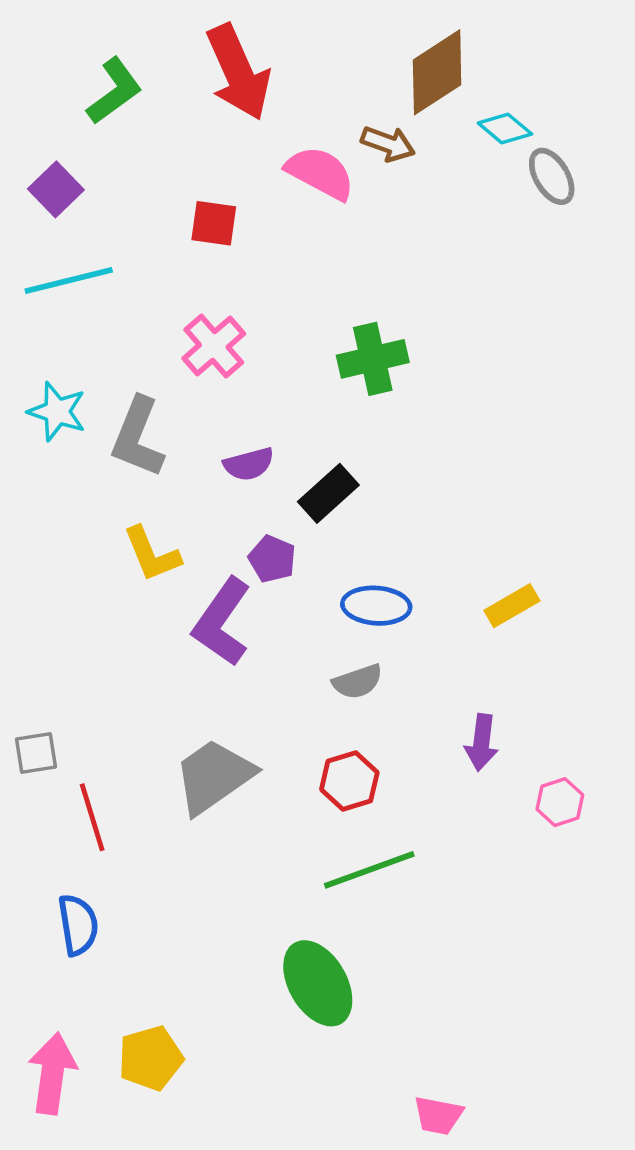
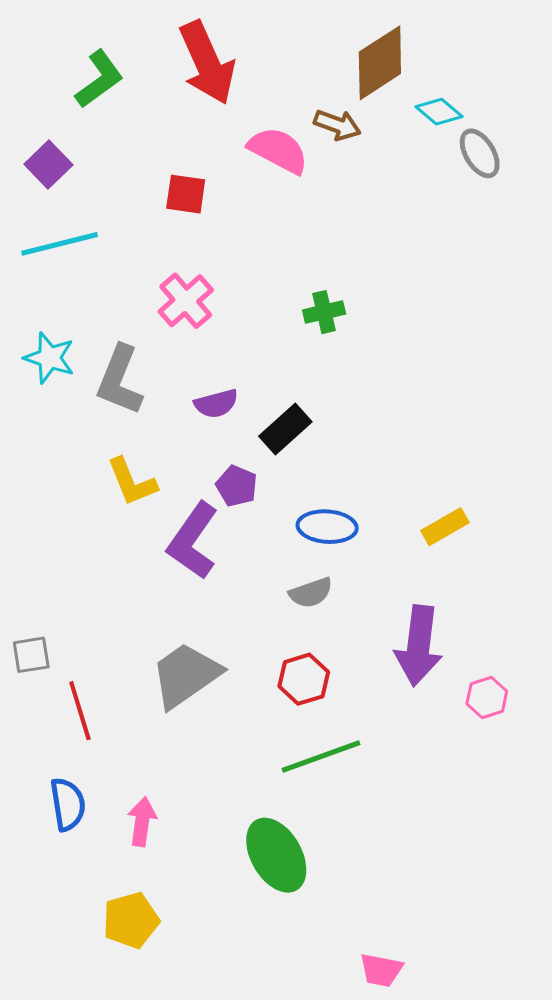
green cross: (373, 359) -> (324, 312), size x0.7
purple arrow: (482, 742) -> (419, 646), size x1.6
pink arrow: (52, 1073) -> (142, 822), moved, size x0.7

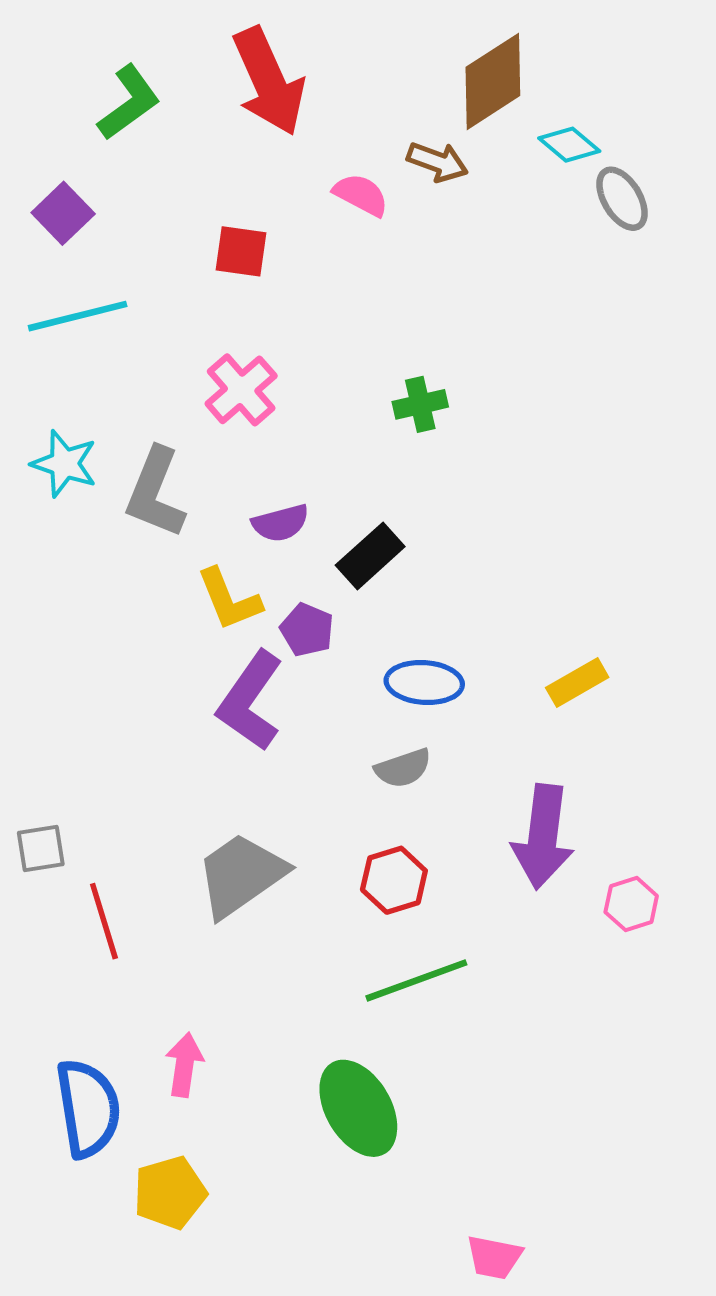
pink semicircle: (278, 150) -> (361, 195), size x0.7
yellow L-shape: (132, 482) -> (229, 599), moved
blue semicircle: (68, 804) -> (88, 1108), moved, size x1.4

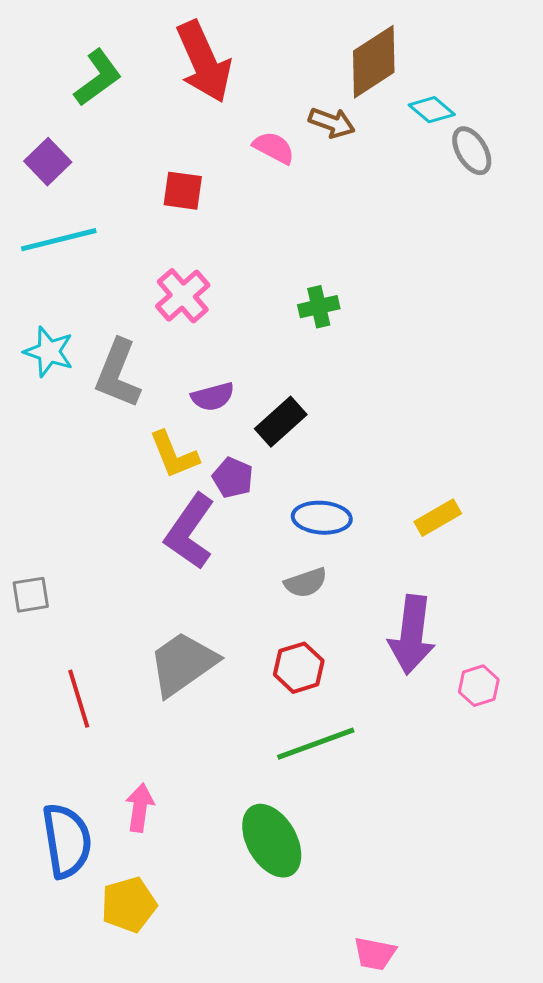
gray square: (41, 849) -> (31, 595), moved

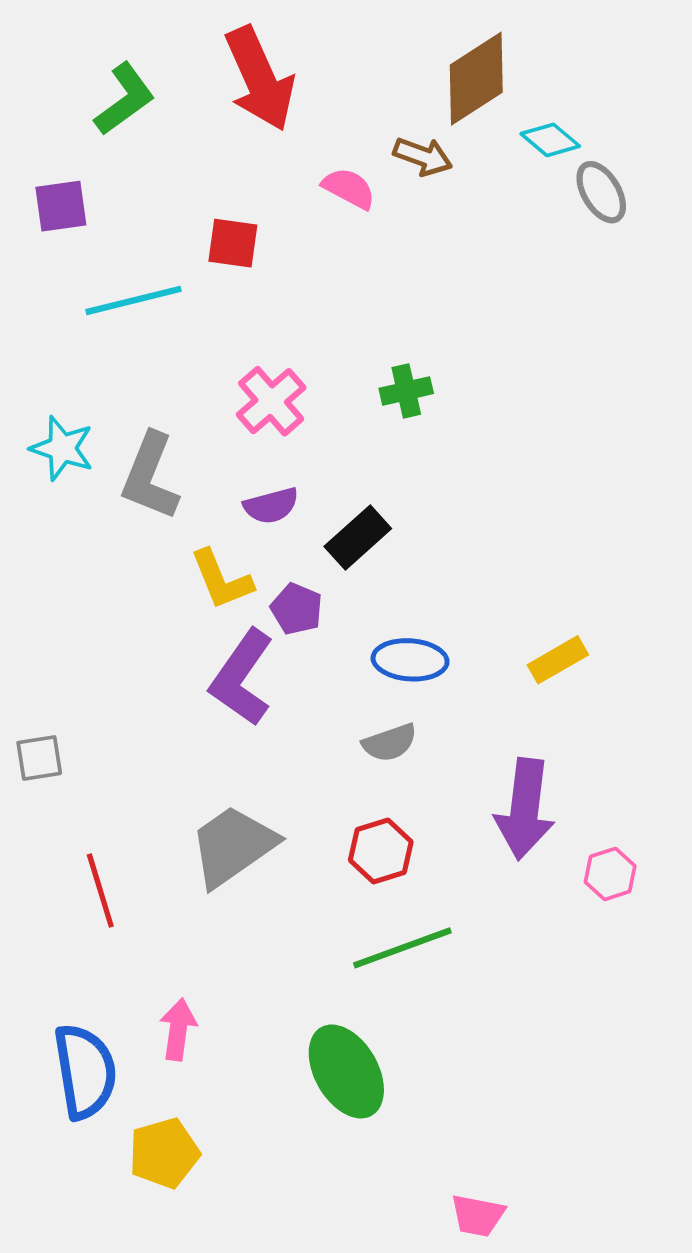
purple square: (48, 162) -> (61, 206), turned 36
cyan line: (59, 240) -> (133, 300), moved
pink cross: (183, 296) -> (271, 401), moved

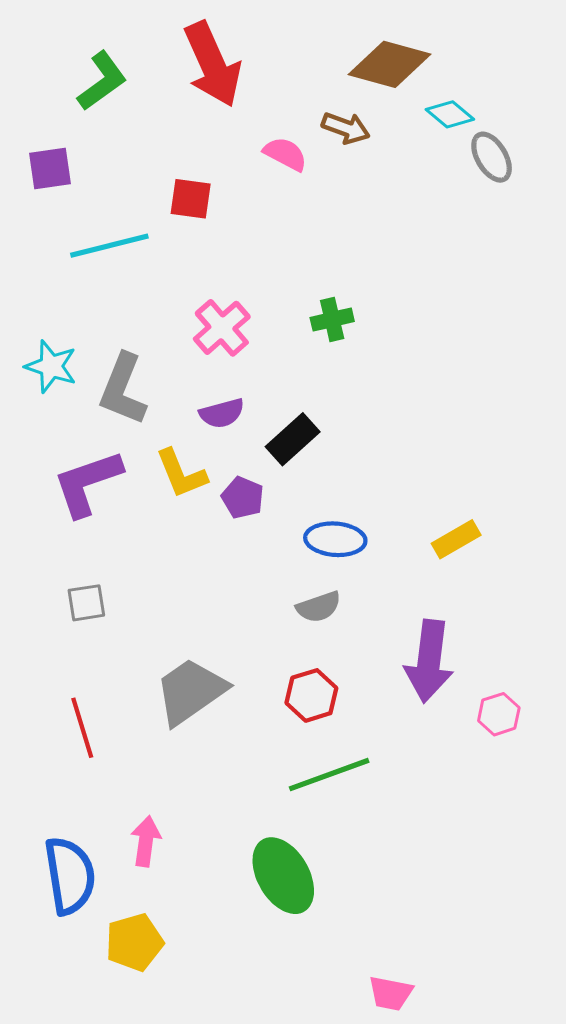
brown diamond: (476, 79) -> (389, 64), turned 48
purple L-shape: (242, 678) -> (87, 483), moved, turned 36
gray square: (39, 758) -> (86, 603), moved

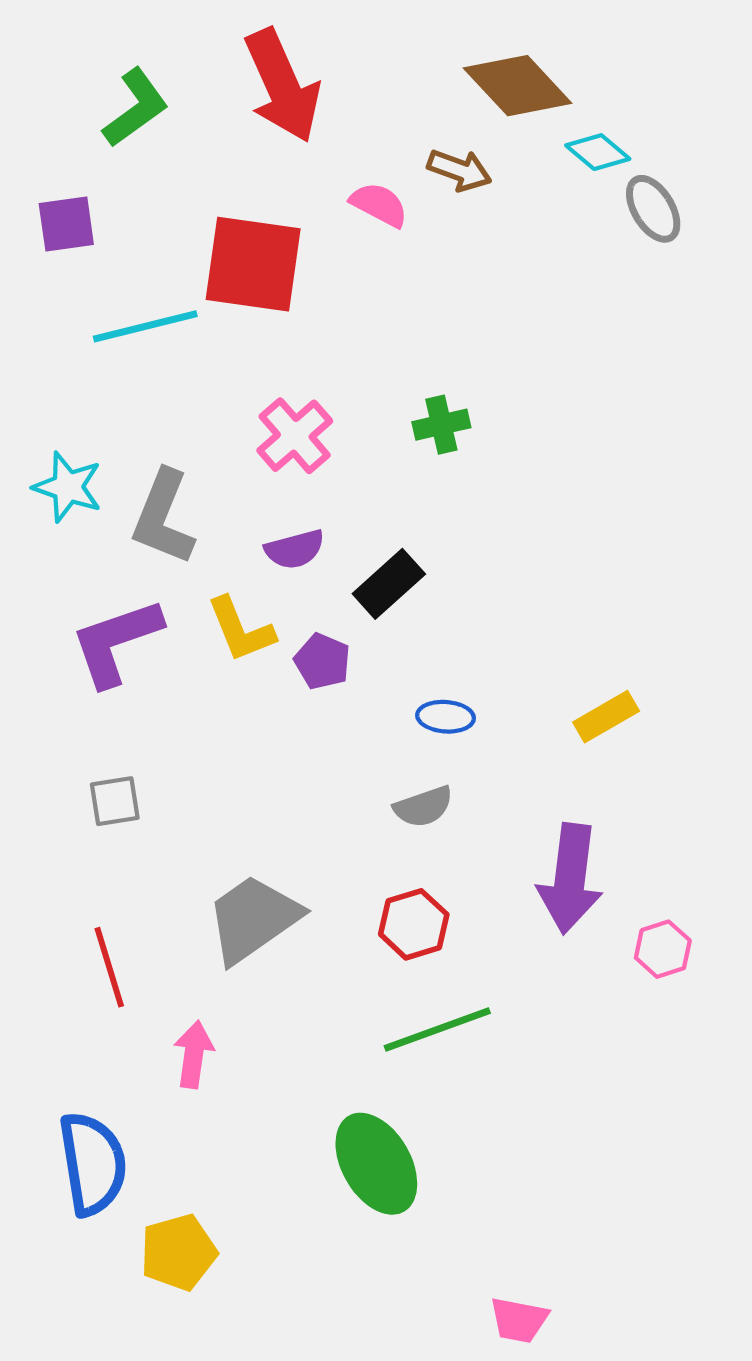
brown diamond: (389, 64) -> (518, 86), turned 32
red square: (191, 199) -> (253, 264), size x1.8
blue ellipse: (335, 539) -> (446, 717), size x0.7
pink arrow: (146, 841) -> (194, 1054), moved

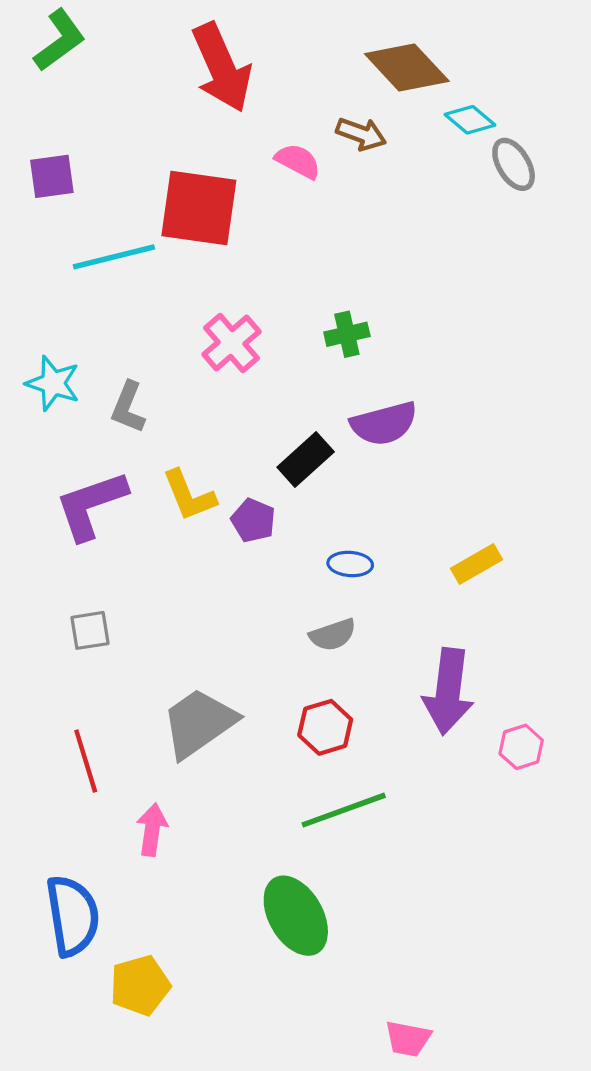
green L-shape: (136, 108) -> (60, 40), moved
gray L-shape: (163, 517) -> (128, 407), size x0.7
purple semicircle: (295, 549) -> (384, 424), moved, size x1.4

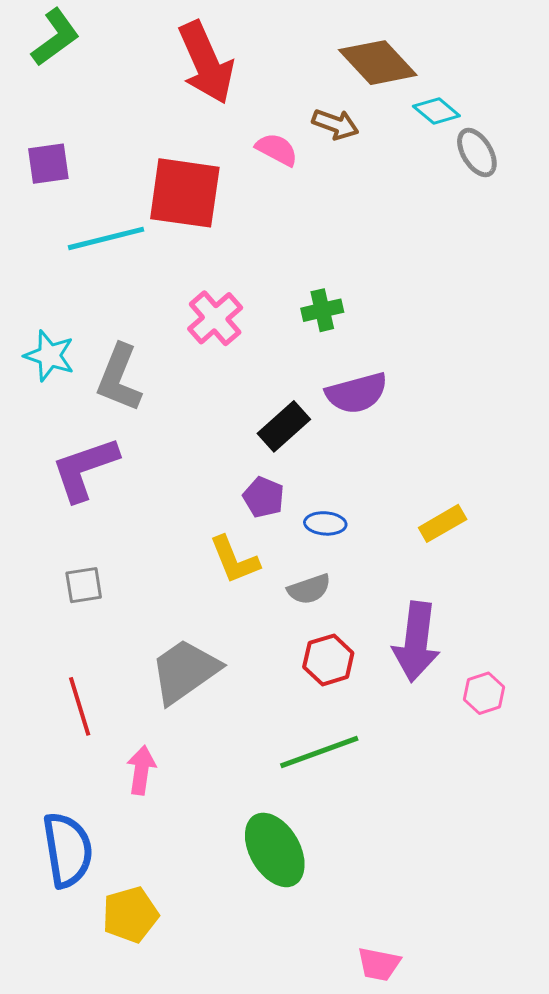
gray L-shape: (128, 407) -> (119, 378), size x1.4
yellow L-shape: (189, 495) -> (234, 560), moved
purple pentagon: (253, 520) -> (264, 497), moved
red hexagon: (325, 727) -> (328, 660), moved

